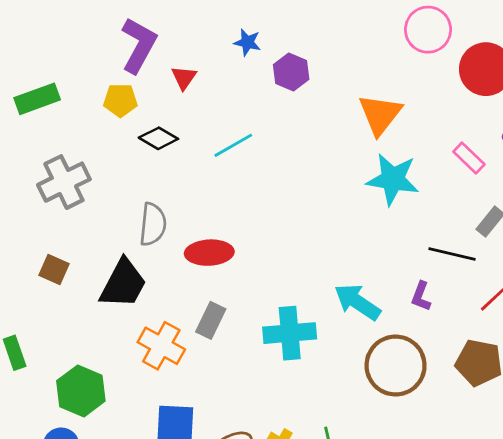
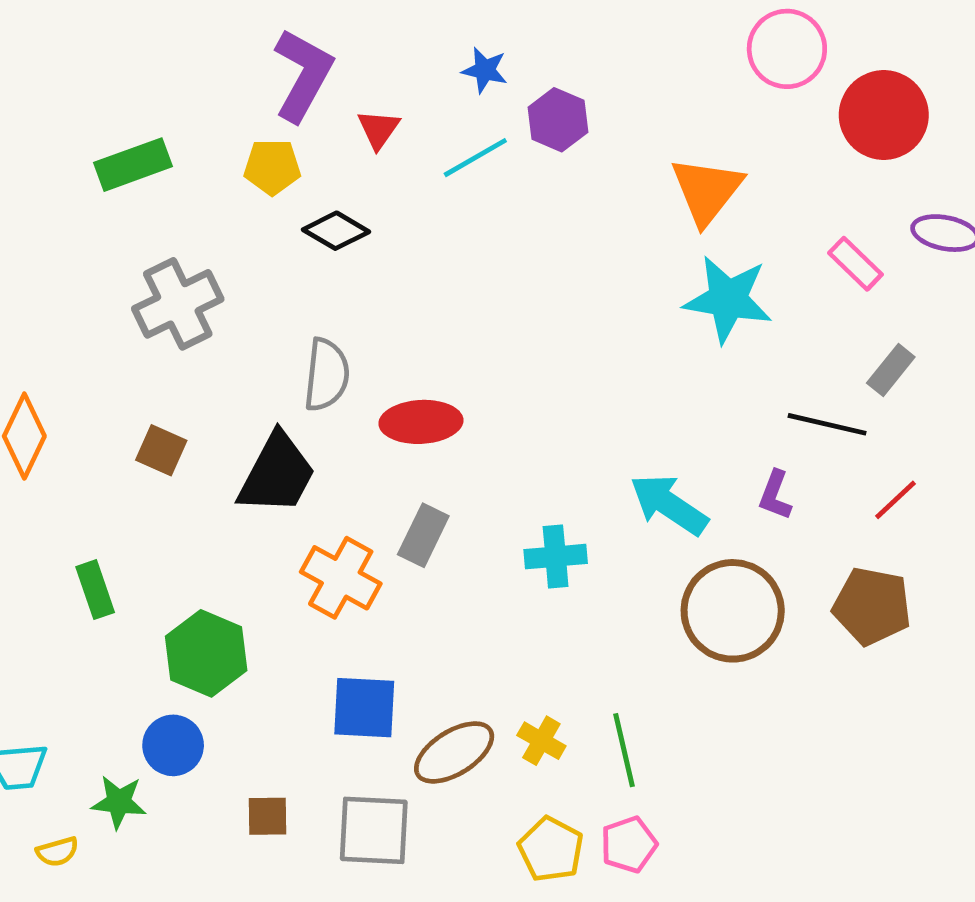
cyan line: (233, 145) -> (475, 158), moved
cyan cross: (290, 333) -> (556, 557), size x0.7

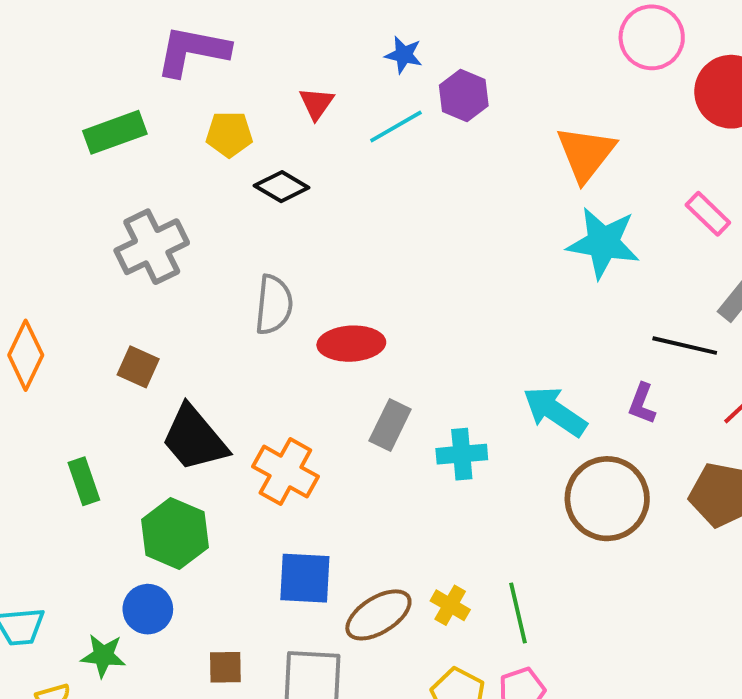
purple L-shape: (303, 75) -> (192, 51), moved, turned -108
black trapezoid: (277, 474) -> (194, 439), moved, turned 112
gray rectangle: (423, 535) -> (390, 425), moved

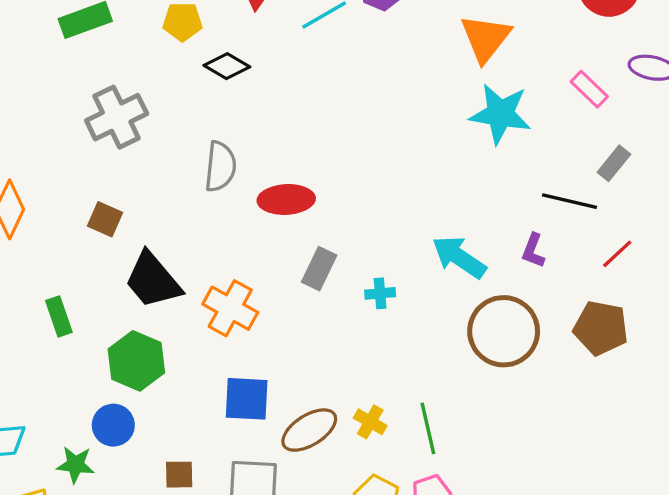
cyan cross: (462, 454) -> (380, 293), size x0.7

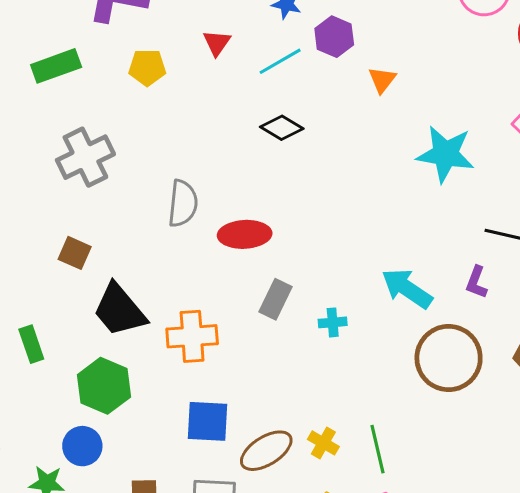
orange triangle: (485, 38) -> (382, 80), moved, size x0.6
black diamond: (227, 66) -> (282, 128), moved
orange cross: (230, 308) -> (192, 336), turned -33

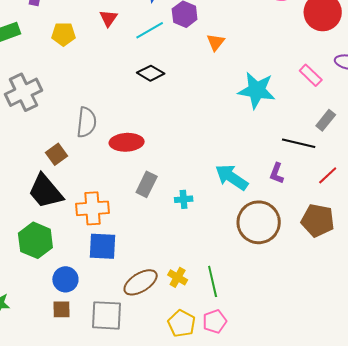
brown square: (75, 253) -> (56, 154), moved, turned 30
blue square: (208, 421) -> (103, 246), moved
blue circle: (82, 446) -> (65, 279), moved

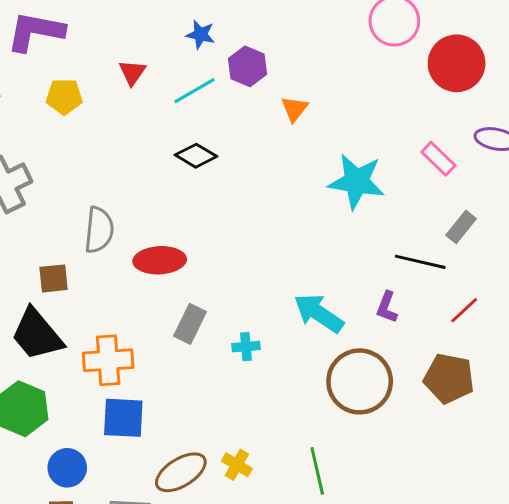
brown square: (56, 154) -> (54, 278), turned 30
green line: (213, 281) -> (317, 471), moved

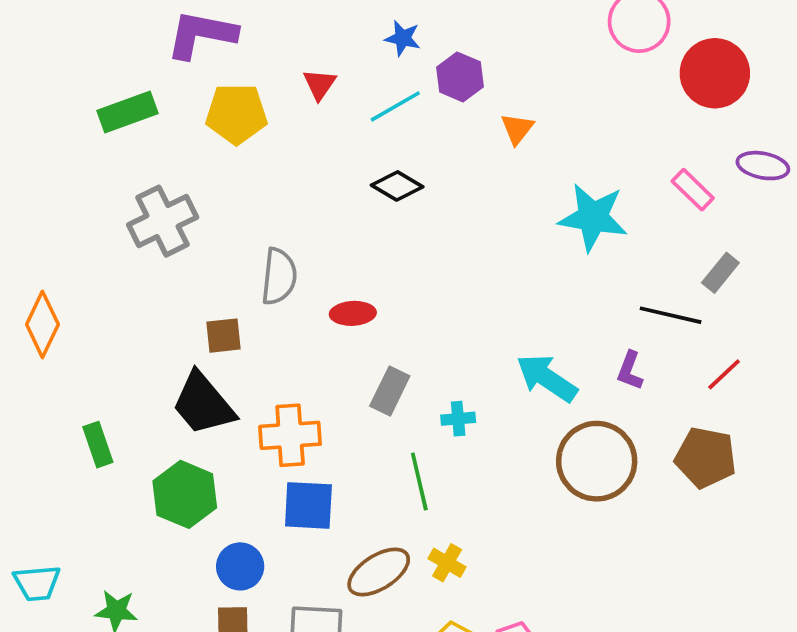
yellow pentagon: (64, 97) -> (236, 114), size x1.4
red ellipse: (160, 260) -> (353, 313), size x0.7
green line: (317, 471) -> (419, 481), moved

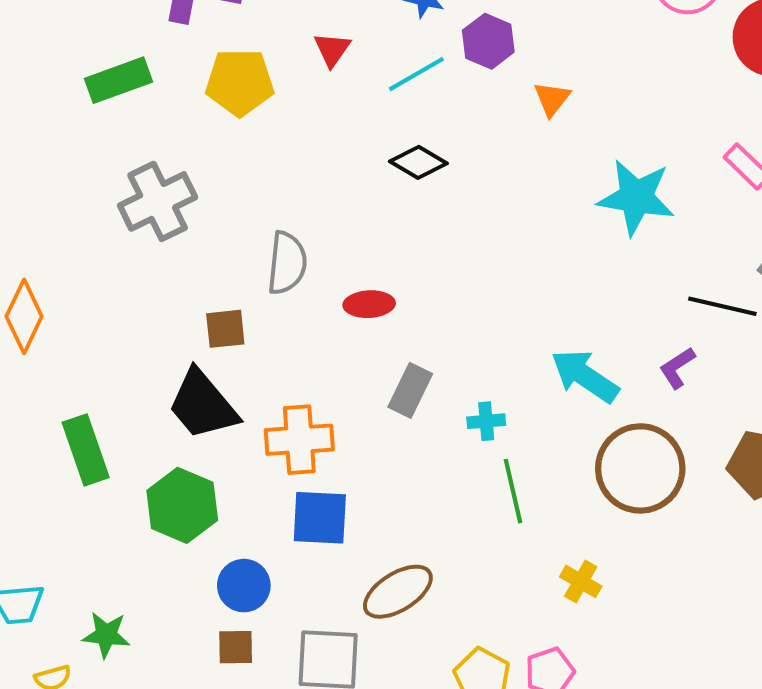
purple L-shape: (630, 371) -> (677, 368), turned 36
green rectangle: (98, 445) -> (86, 450), size x1.4
green line: (419, 481) -> (513, 491), moved
yellow cross: (447, 563) -> (581, 581), moved

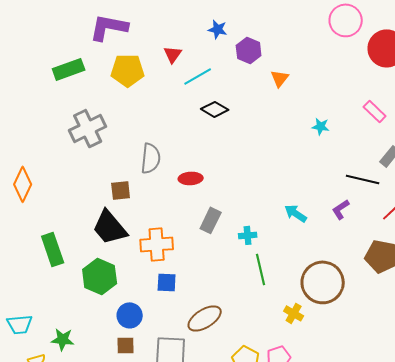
cyan line: (416, 74) -> (198, 76), moved
cyan star: (636, 197) -> (321, 126), size x0.5
cyan arrow: (585, 376) -> (296, 213), size x0.7
brown circle: (640, 468) -> (323, 282), moved
blue square: (320, 518) -> (167, 282), size x0.7

